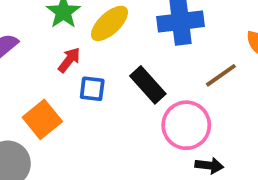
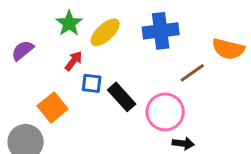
black rectangle: (148, 85) -> (122, 97), moved

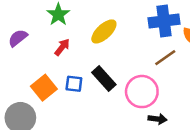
blue cross: (161, 31) -> (164, 21), moved
yellow ellipse: (105, 32) -> (104, 31), moved
blue square: (92, 83) -> (74, 84), moved

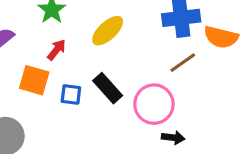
orange square: (44, 88) -> (34, 80), moved, turned -35

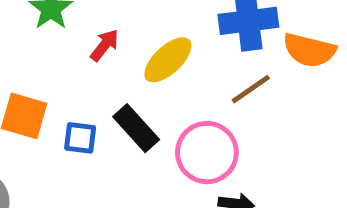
yellow ellipse: (108, 31) -> (168, 60), moved
red arrow: (57, 50) -> (104, 45), moved

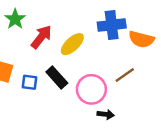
red arrow: (104, 45) -> (41, 37), size x1.5
brown line: (251, 89) -> (125, 75), moved

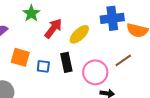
black rectangle: (57, 77) -> (66, 62), turned 30

